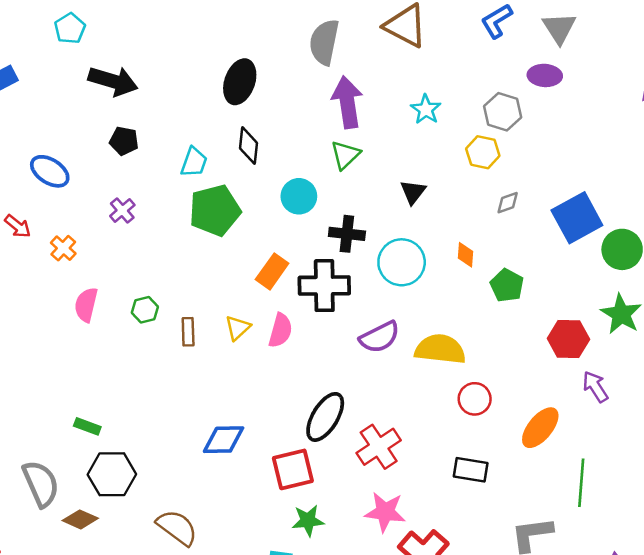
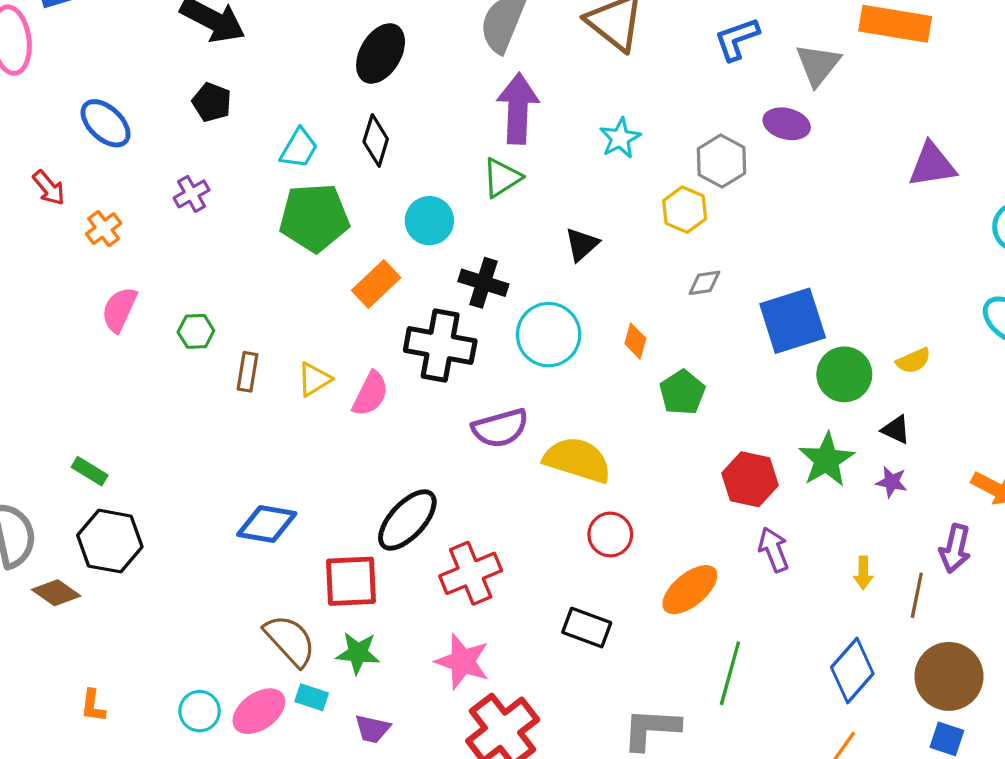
orange rectangle: (272, 271) -> (376, 284), moved
brown semicircle: (177, 527) -> (290, 640), moved

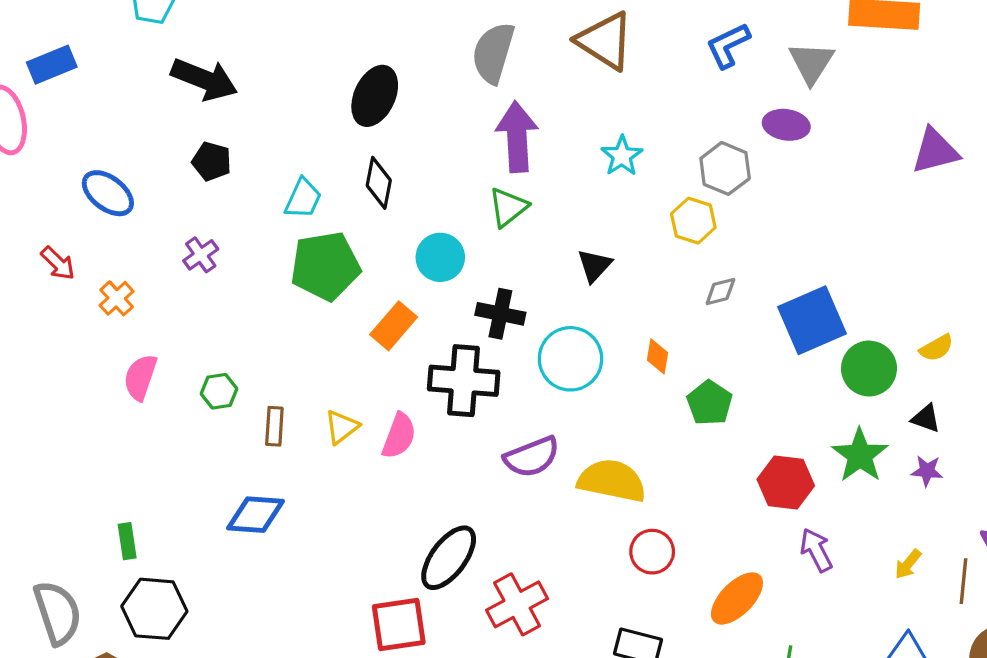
green rectangle: (90, 471) -> (127, 541), turned 56
blue diamond: (267, 524) -> (255, 515), moved
yellow arrow: (863, 573) -> (908, 564), turned 44

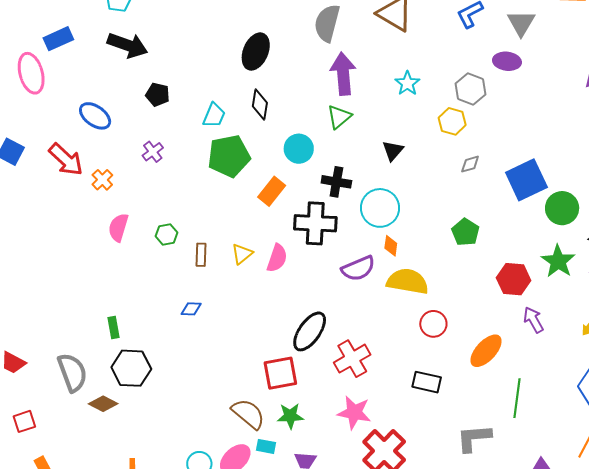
black arrow: (204, 79) -> (128, 45), moved
red arrow: (58, 263) -> (66, 160), size x1.6
orange diamond: (657, 356) -> (391, 246), moved
blue diamond: (255, 515) -> (191, 309), size x0.6

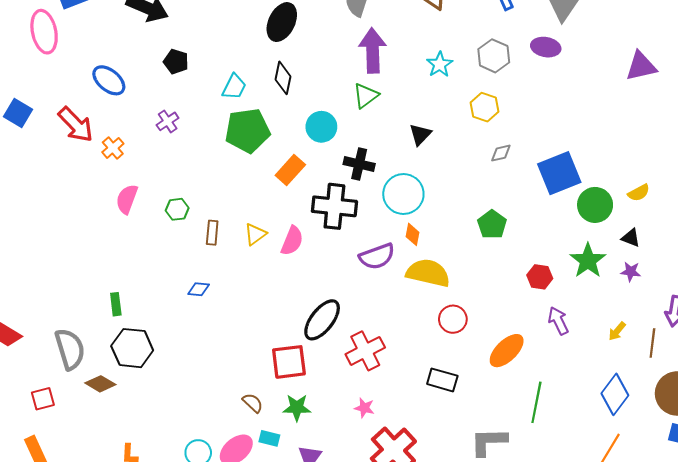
gray hexagon: (471, 89) -> (494, 56), moved
red hexagon: (514, 279) -> (540, 277), size x0.7
pink star: (354, 413) -> (364, 408), size x0.6
brown semicircle: (248, 414) -> (253, 403), size x0.6
red square: (24, 421) -> (43, 399), moved

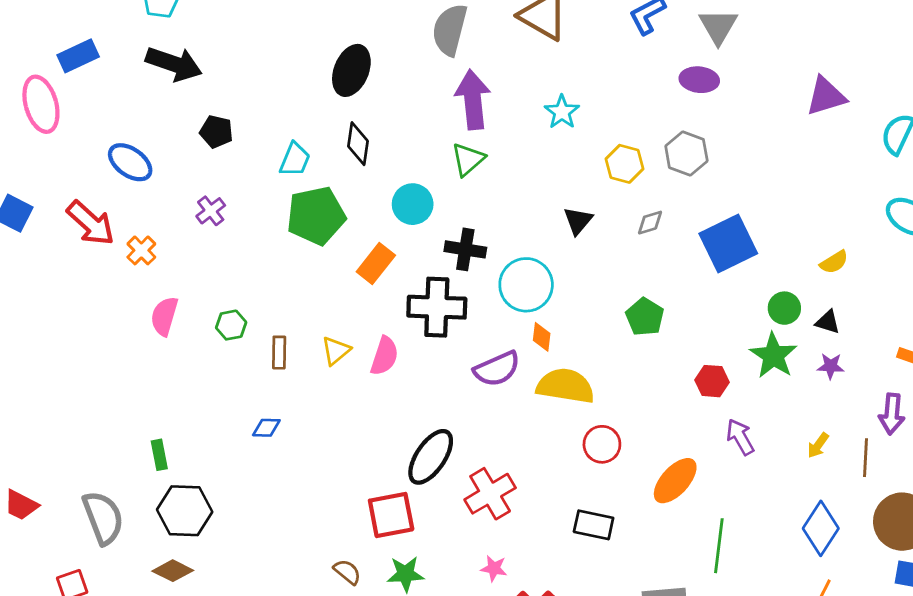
gray hexagon: (494, 56) -> (686, 153), moved
black triangle: (420, 134) -> (578, 221), moved
green circle: (595, 205) -> (784, 308), moved, size x0.7
brown diamond: (100, 384) -> (173, 571), moved

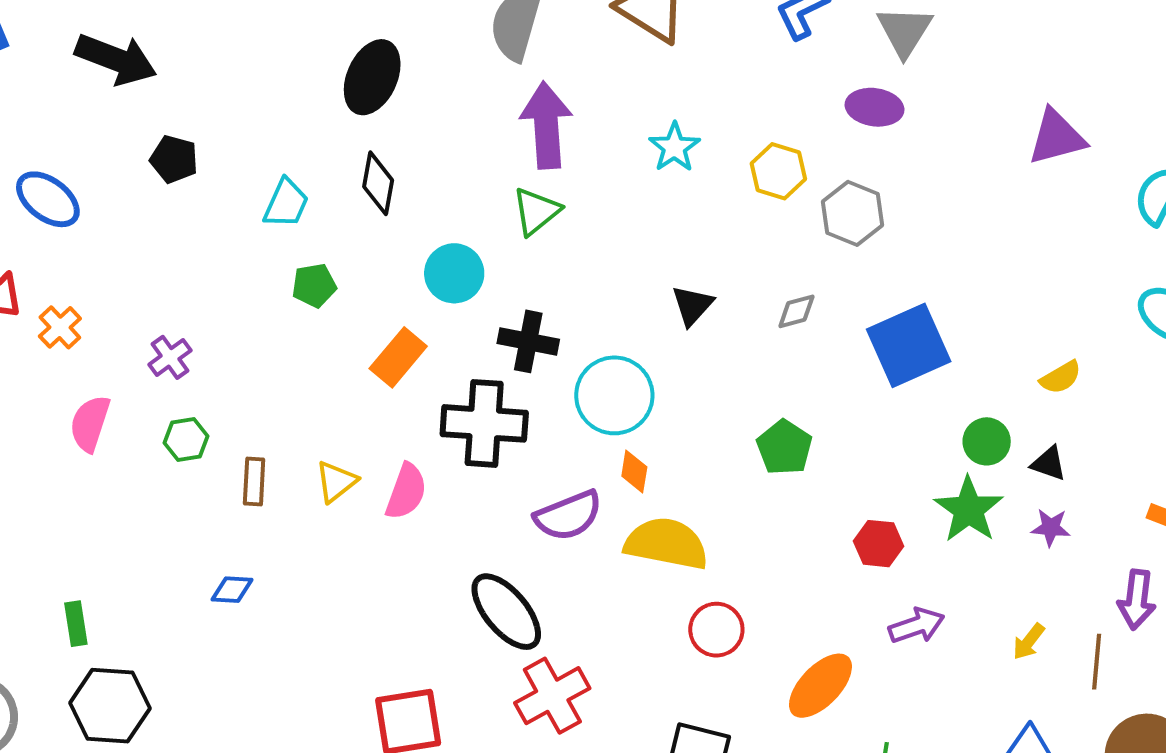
yellow hexagon: (625, 164) -> (778, 171), moved
purple cross: (211, 211) -> (170, 357), moved
green pentagon: (316, 216) -> (314, 285), size x0.5
purple arrow: (740, 437) -> (917, 626), turned 99
black ellipse: (431, 457) -> (506, 612), moved, turned -76

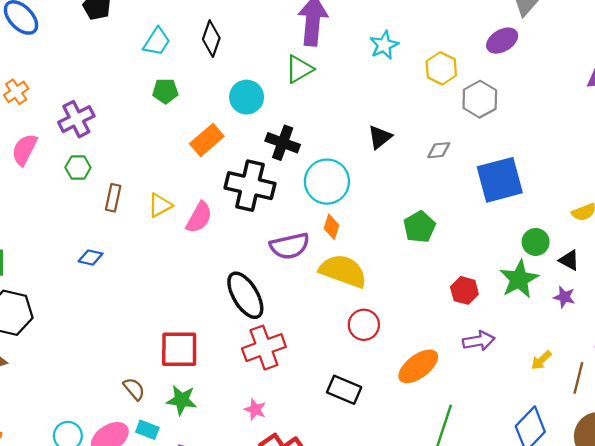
purple ellipse: (875, 107) -> (502, 41), turned -48
purple cross: (170, 357) -> (76, 119), size x1.4

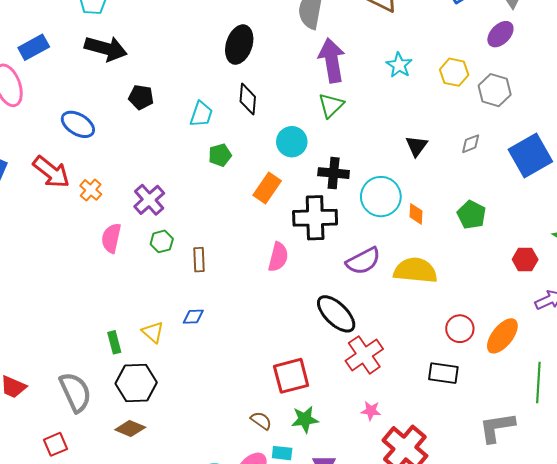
yellow triangle: (160, 205) -> (153, 332), moved, turned -35
orange diamond: (331, 227) -> (416, 214), moved
red circle: (364, 325) -> (460, 329), moved

